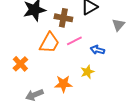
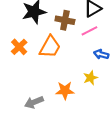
pink line: (74, 41) -> (89, 31), moved
orange cross: (20, 64) -> (19, 47), moved

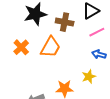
pink line: (89, 31) -> (97, 32), moved

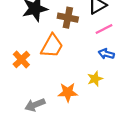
orange cross: (21, 47) -> (21, 60), moved

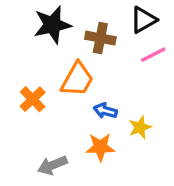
blue arrow: (106, 54) -> (105, 111), moved

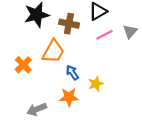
blue arrow: (105, 111) -> (72, 73), turned 40

